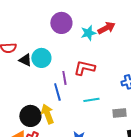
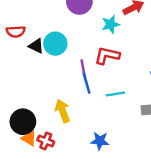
cyan star: (88, 33) -> (111, 24), moved
blue line: (57, 92) -> (87, 83), moved
black circle: (30, 116) -> (23, 122), moved

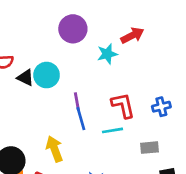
red L-shape: (107, 56) -> (123, 105), moved, turned 65

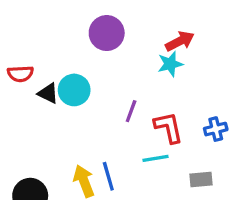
cyan star: (107, 54) -> (170, 64), moved
purple line: (77, 101) -> (131, 111), moved, turned 30
blue line: (81, 119) -> (108, 176), moved

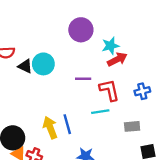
purple circle: (107, 33) -> (81, 30), moved
red arrow: (180, 41) -> (117, 59), moved
purple line: (131, 111) -> (83, 79), turned 70

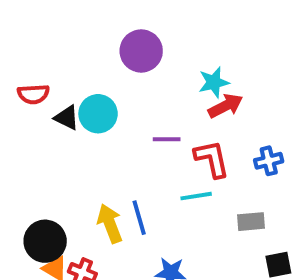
purple circle: (81, 30) -> (141, 51), moved

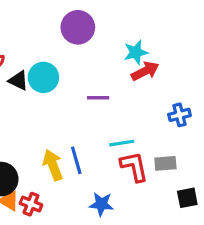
red L-shape: (212, 159) -> (134, 167), moved

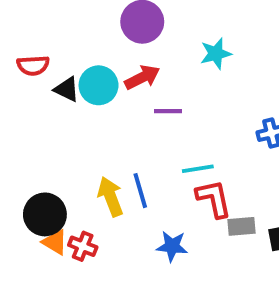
red arrow: (145, 71) -> (142, 77), moved
gray rectangle: (165, 163) -> (242, 226), moved

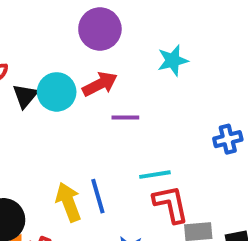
black triangle: (67, 89) -> (25, 96), turned 44

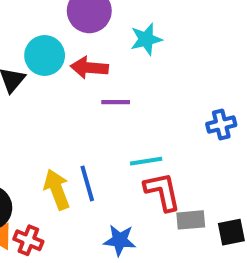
cyan star: (173, 60) -> (146, 39), moved
red arrow: (100, 84) -> (89, 68), turned -148
cyan circle: (57, 92) -> (45, 55), moved

